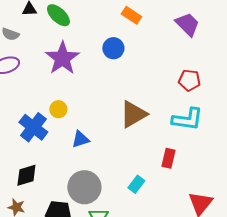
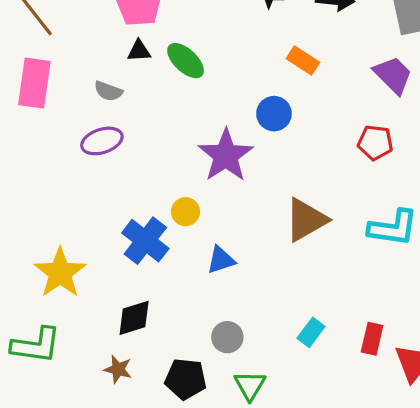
purple star: (62, 58) -> (226, 155), moved
red pentagon: (189, 80) -> (375, 143), moved
red rectangle: (168, 158) -> (372, 339), moved
gray circle: (84, 187) -> (227, 337), size x0.6

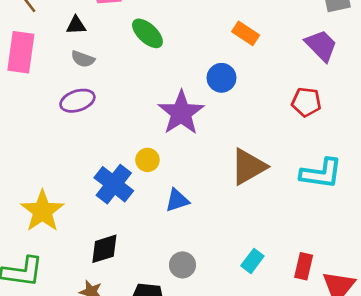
black triangle: (139, 51) -> (76, 25), moved

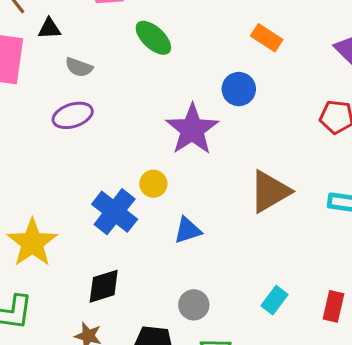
black triangle: (76, 25) -> (49, 28), moved

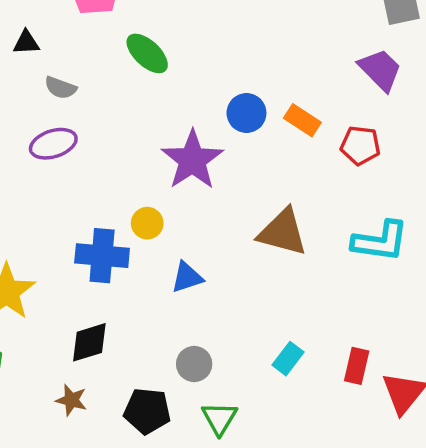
orange rectangle: (267, 38) -> (302, 120), moved
brown triangle: (270, 191) -> (283, 232), turned 45
blue cross: (115, 212) -> (102, 256), turned -33

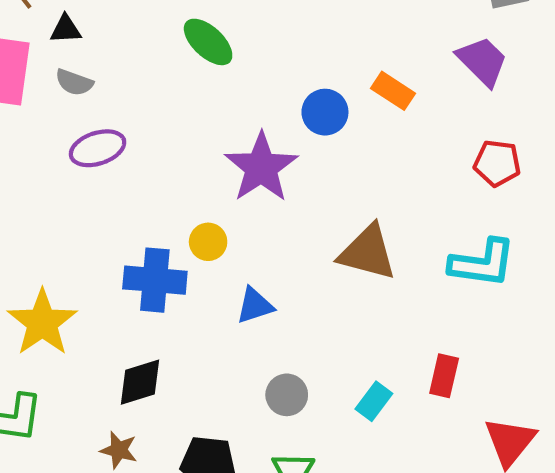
gray semicircle: (61, 88) -> (74, 82), moved
orange rectangle: (302, 120) -> (393, 91), moved
red pentagon: (360, 146) -> (497, 163), moved
gray circle: (194, 364) -> (287, 395), moved
red rectangle: (357, 366) -> (444, 376), moved

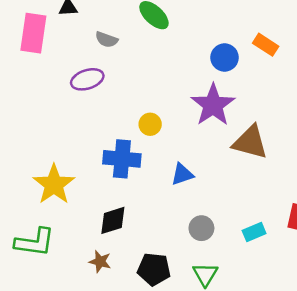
gray semicircle: (74, 82) -> (106, 40), moved
purple star: (261, 167) -> (213, 105), moved
yellow circle: (208, 242) -> (150, 124), moved
cyan rectangle: (374, 401) -> (254, 232), turned 30

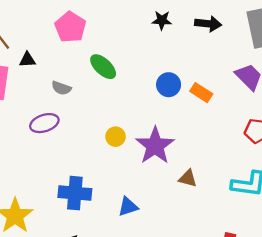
blue circle: (225, 58) -> (169, 85), moved
yellow circle: (150, 124) -> (116, 137), moved
brown triangle: (250, 142) -> (188, 178), size x0.6

